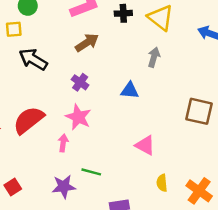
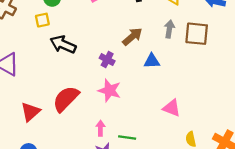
brown arrow: (87, 43) -> (132, 37), moved
brown square: (199, 111) -> (197, 34), moved
pink arrow: (63, 143) -> (100, 128), moved

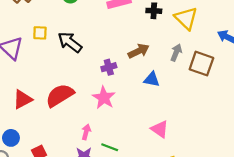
yellow square: (42, 20) -> (40, 33), moved
purple cross: (107, 60) -> (109, 67), turned 32

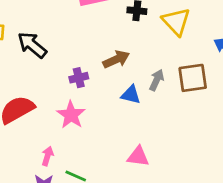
gray arrow: (176, 53) -> (157, 80), moved
brown square: (201, 64) -> (193, 78), turned -30
pink triangle: (160, 129) -> (138, 156), turned -30

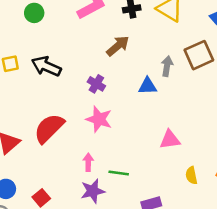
brown arrow: (116, 59) -> (118, 46), moved
purple cross: (79, 78) -> (96, 84), turned -30

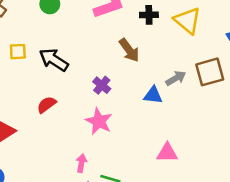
brown arrow: (118, 46) -> (129, 50), turned 85
gray arrow: (167, 66) -> (176, 78), turned 42
red semicircle: (49, 128) -> (47, 105), moved, size x0.6

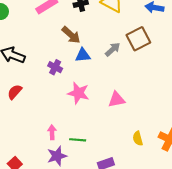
blue triangle: (153, 95) -> (83, 55), moved
pink star: (99, 121) -> (78, 93), moved
pink triangle: (167, 153) -> (117, 100), moved

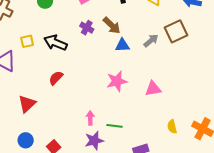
purple cross: (55, 67) -> (87, 28), moved
pink star: (78, 93) -> (117, 81), turned -30

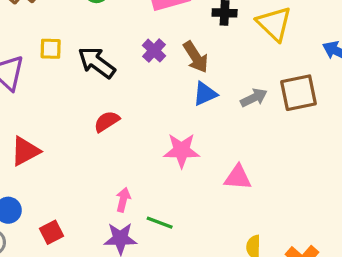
blue triangle: (122, 45) -> (205, 94), turned -35
red semicircle: (56, 78) -> (107, 121), moved

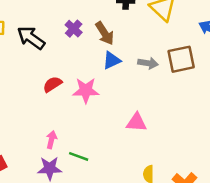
gray arrow: (254, 98) -> (148, 63), turned 36
red semicircle: (107, 121) -> (52, 84), moved
pink star: (181, 150) -> (86, 90), moved

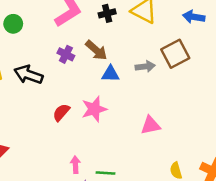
blue triangle: (112, 60) -> (110, 74), turned 42

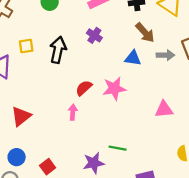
brown arrow: (96, 50) -> (145, 33), moved
black arrow: (28, 75) -> (58, 50), turned 75
pink arrow: (75, 165) -> (73, 112), moved

